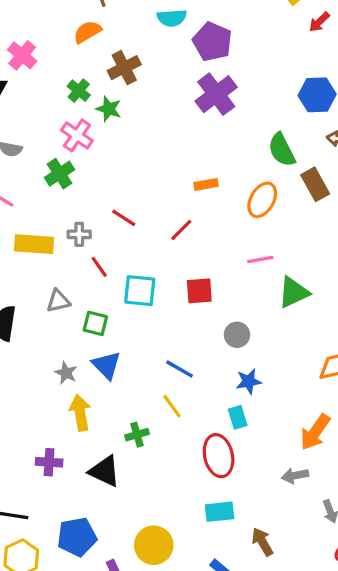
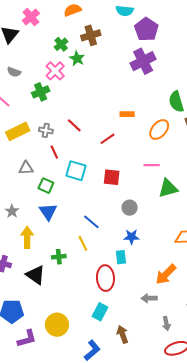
yellow rectangle: (34, 244) -> (18, 131), turned -40
gray star: (66, 373) -> (12, 211), moved
cyan rectangle: (220, 512) -> (100, 312), turned -66

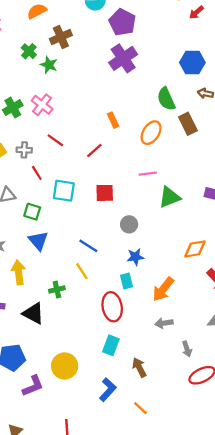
pink cross: (55, 71) -> (42, 105), moved
orange rectangle: (127, 114) -> (113, 120), turned 72
orange arrow: (166, 274) -> (163, 289), moved

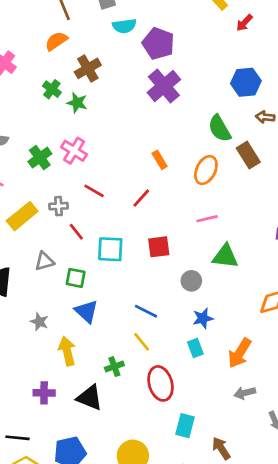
green triangle: (169, 197) -> (225, 256), moved, turned 35
red ellipse: (112, 307) -> (161, 383), moved

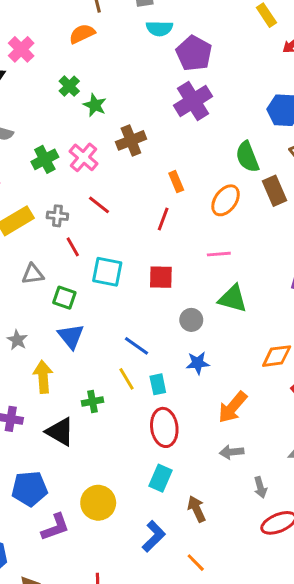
brown cross: (88, 68) -> (131, 140), moved
red line: (141, 198) -> (163, 219), moved, turned -30
cyan rectangle: (195, 348) -> (158, 384), moved
red ellipse: (161, 383) -> (164, 427), moved

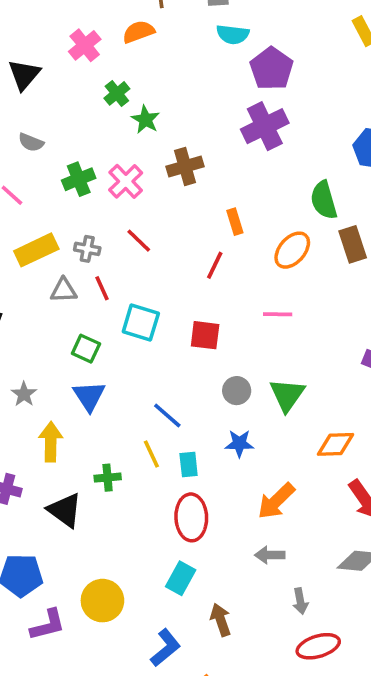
pink cross: (21, 49) -> (85, 45), moved
gray triangle: (33, 274) -> (64, 290), moved
green triangle: (233, 299) -> (287, 395), moved, turned 44

